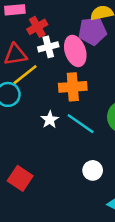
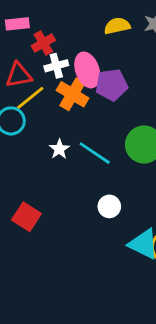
purple pentagon: (92, 31) -> (112, 85), moved
orange cross: (73, 87) -> (72, 94), moved, turned 36

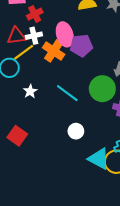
white cross: (56, 66) -> (34, 36), moved
white star: (59, 149) -> (30, 91), moved

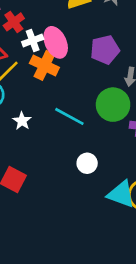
white cross: (34, 36) -> (33, 40), moved
purple pentagon: (81, 46) -> (105, 50), moved

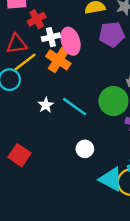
purple pentagon: (105, 50) -> (112, 34), moved
white star: (22, 121) -> (46, 105), moved

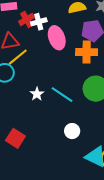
white cross: (51, 37) -> (39, 22), moved
orange cross: (58, 60) -> (87, 52), moved, turned -30

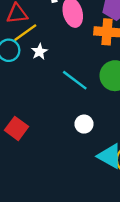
white star: (37, 94) -> (39, 52), moved

